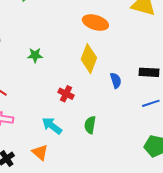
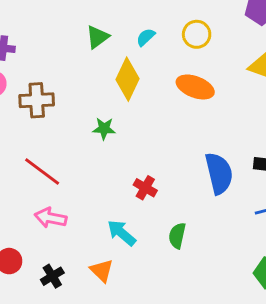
yellow diamond: (89, 59) -> (128, 79), moved
blue semicircle: (116, 80) -> (219, 173), size x1.8

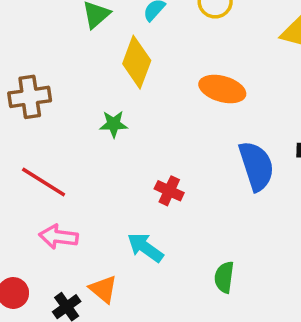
orange ellipse: (195, 87) -> (222, 89), moved
green semicircle: (177, 236) -> (224, 277), moved
orange triangle: (102, 270) -> (103, 289), moved

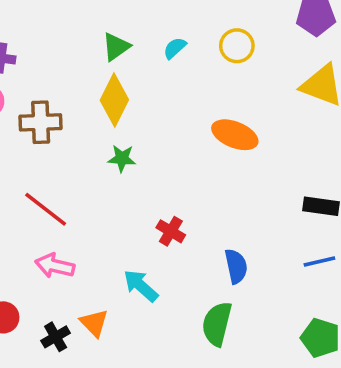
yellow diamond: (137, 62) -> (114, 100), moved
blue semicircle: (256, 166) -> (236, 266), moved, size x0.7
green semicircle: (224, 277) -> (217, 324), size x1.4

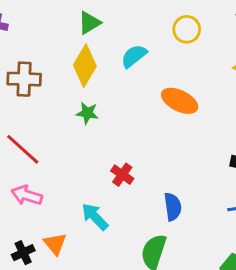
cyan semicircle: (175, 48) -> (134, 56), moved, size x1.4

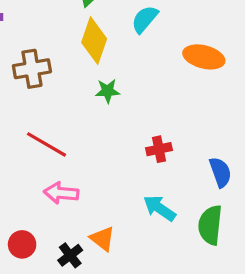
red cross: (122, 175) -> (159, 149), turned -35
cyan arrow: (95, 217) -> (159, 208), moved

